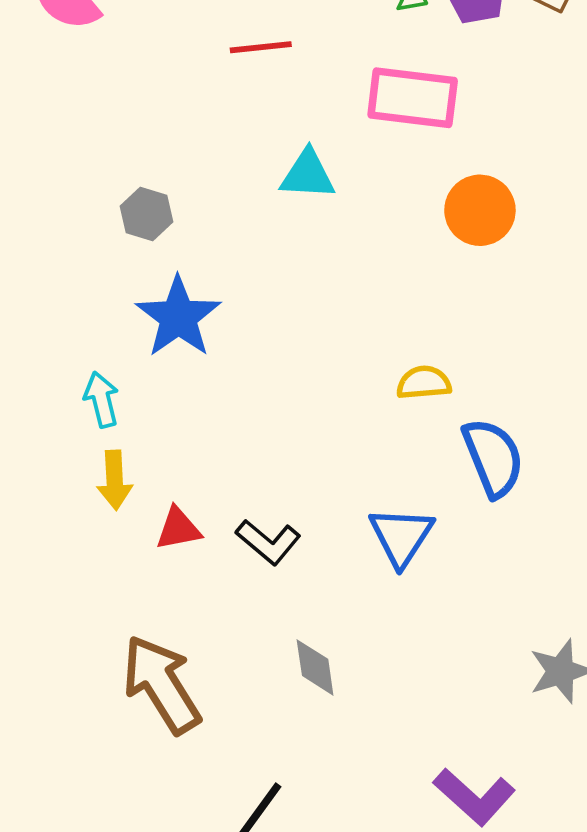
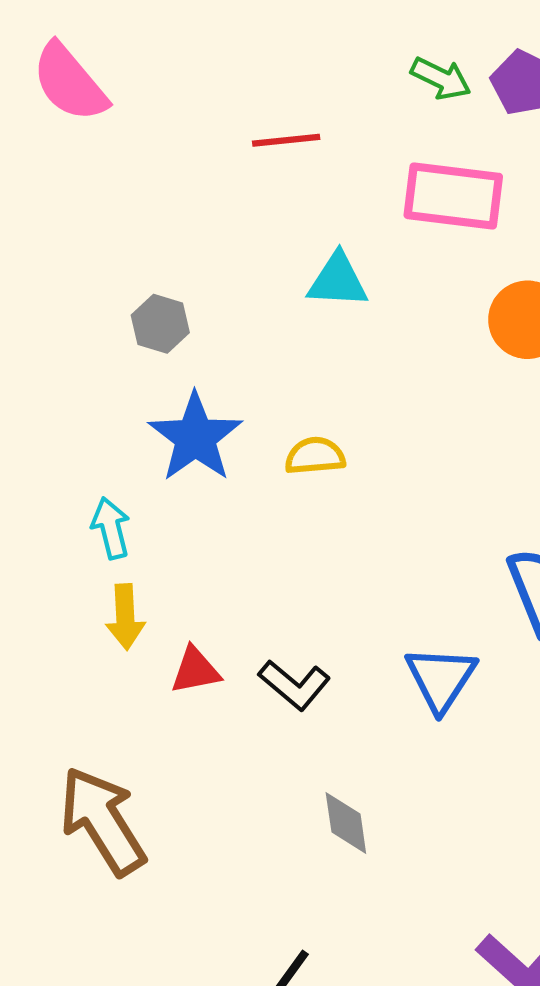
yellow semicircle: (424, 383) -> (315, 456), moved
brown arrow: (161, 684) -> (103, 821), moved

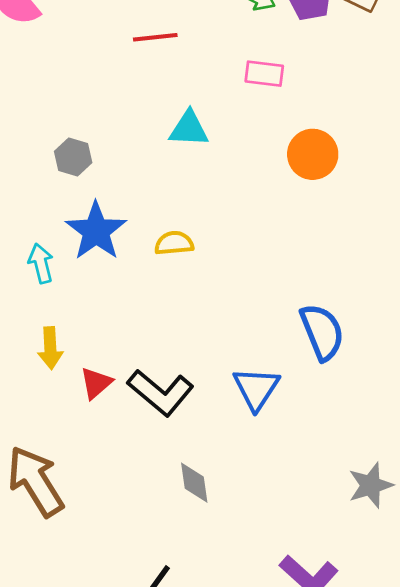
pink rectangle: (453, 196) -> (264, 74), size x0.6
cyan arrow: (111, 528) -> (41, 263), moved
red triangle: (195, 670) -> (96, 383), turned -30
black L-shape: (294, 685) -> (161, 392), size x1.4

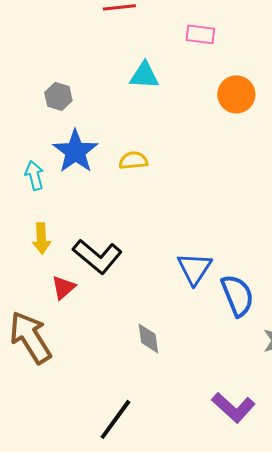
blue semicircle: (322, 332) -> (237, 295), moved
red triangle: (96, 383) -> (63, 287), moved
black L-shape: (161, 392) -> (97, 256), moved

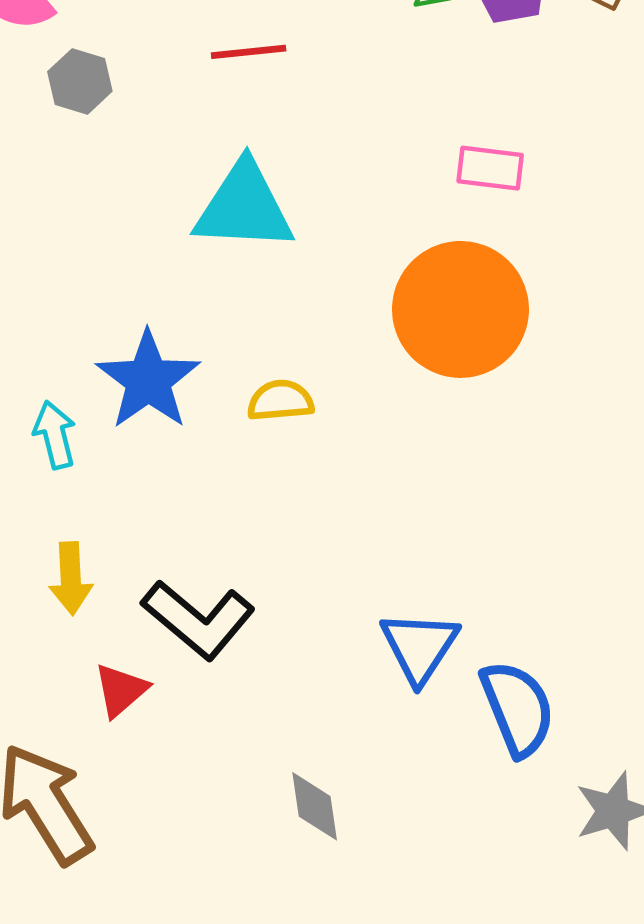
pink rectangle: (200, 34) -> (490, 168), moved
cyan triangle: (144, 75) -> (244, 207), moved, size x1.5
orange circle: (236, 94) -> (460, 309), moved, size x1.6
gray hexagon: (58, 96) -> (80, 81), moved

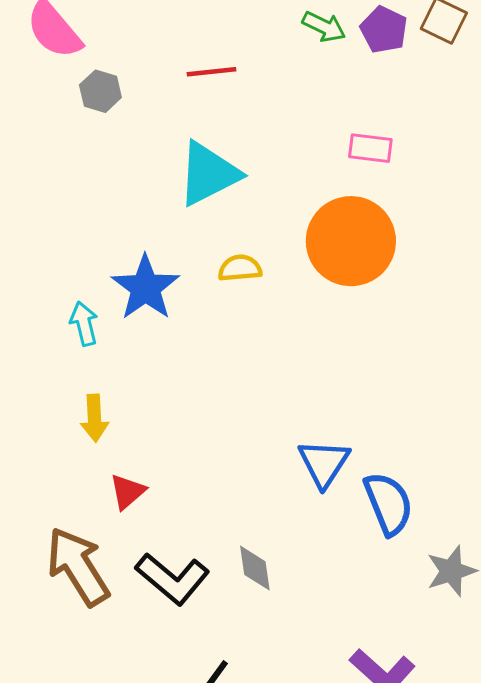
cyan triangle: (244, 207) -> (208, 174), turned -30
yellow semicircle: (280, 401) -> (240, 268), moved
black L-shape: (198, 619) -> (172, 579), moved

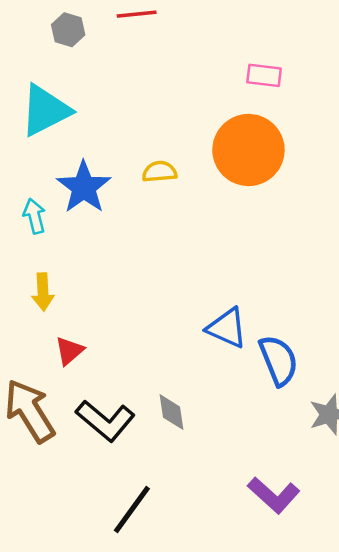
gray hexagon: (100, 91) -> (68, 30), moved
cyan triangle: (208, 174) -> (45, 110), moved
blue triangle: (324, 463) -> (227, 328), turned -39

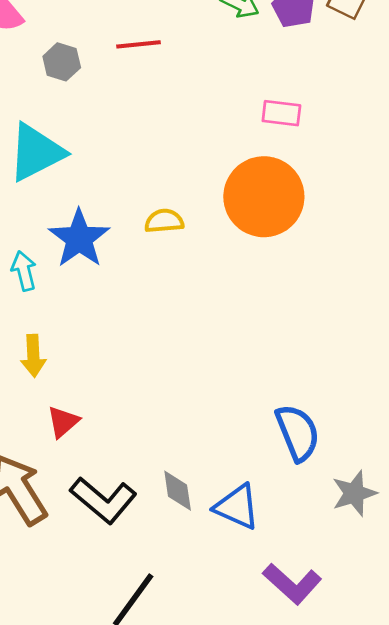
blue triangle: (227, 328) -> (237, 507), moved

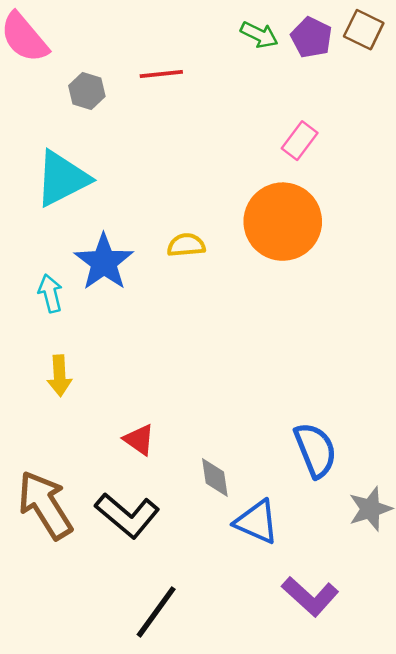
pink rectangle: (281, 113) -> (300, 141), turned -60
red triangle: (63, 422) -> (139, 440), moved, turned -44
gray diamond: (178, 491) -> (215, 477), moved

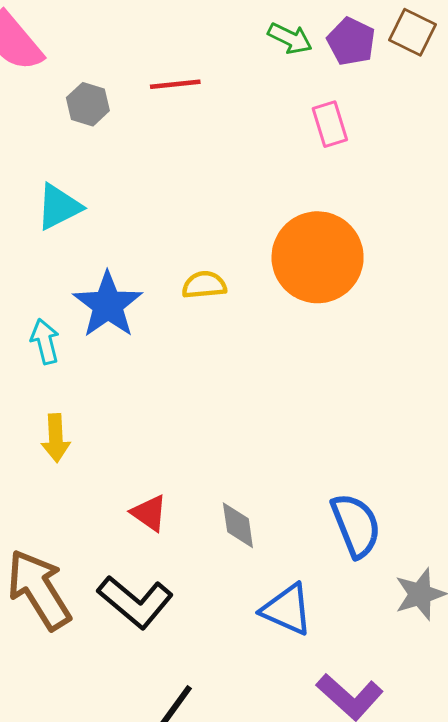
pink rectangle: (300, 141) -> (330, 124), moved, turned -54
cyan triangle: (62, 178) -> (59, 207), size x0.7
gray diamond: (215, 477) -> (238, 525), moved

